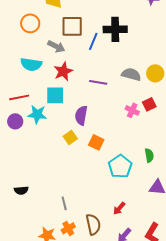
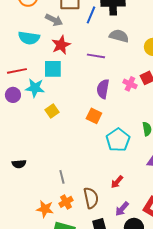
gray semicircle: (131, 74) -> (119, 36), moved
purple semicircle: (81, 115) -> (103, 89), moved
yellow square: (70, 137) -> (52, 111), moved

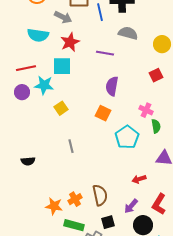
blue line: (91, 15) -> (100, 12), turned -36
pink cross: (130, 84) -> (146, 110), moved
gray line: (62, 177) -> (71, 146), moved
red arrow: (117, 182) -> (139, 179), moved, turned 32

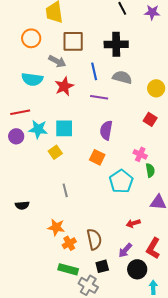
blue line: (100, 12) -> (94, 71), moved
cyan square: (62, 66) -> (64, 128), moved
red square: (156, 75) -> (150, 119), turned -32
orange star: (54, 206) -> (56, 227), moved

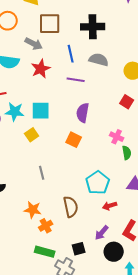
cyan pentagon: (121, 181) -> (98, 183), moved
brown semicircle: (94, 239) -> (71, 207), moved

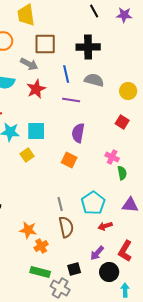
gray line: (42, 173) -> (60, 204), moved

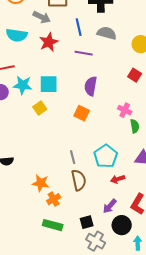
gray cross: (60, 288) -> (96, 241), moved

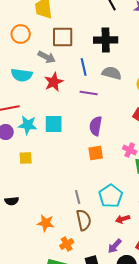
yellow square: (40, 108) -> (26, 158), moved, turned 32
orange square: (82, 113) -> (96, 153), moved, turned -35
orange cross: (54, 199) -> (67, 244), moved

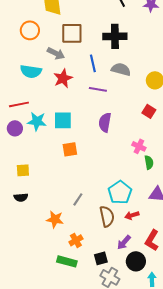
orange square: (96, 153) -> (70, 149), moved
yellow square: (26, 158) -> (23, 170), moved
gray line: (78, 197) -> (78, 199), moved, turned 48
brown semicircle: (84, 220) -> (107, 216), moved

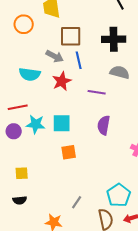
orange circle: (30, 30) -> (24, 24), moved
blue line: (93, 63) -> (79, 60), moved

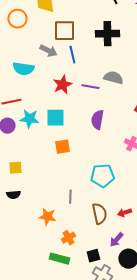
gray semicircle: (120, 72) -> (113, 78), moved
red star: (62, 81) -> (62, 85), moved
cyan pentagon: (119, 195) -> (102, 176), moved, turned 30
gray line: (77, 202) -> (70, 197), turned -32

